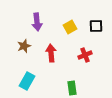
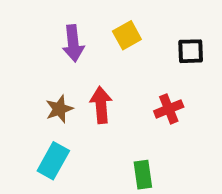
yellow square: (70, 27) -> (127, 35), moved
brown star: (24, 46) -> (59, 109), moved

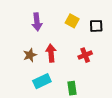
yellow square: (127, 35) -> (72, 21), moved, turned -32
cyan rectangle: (53, 161) -> (42, 81), moved, turned 36

